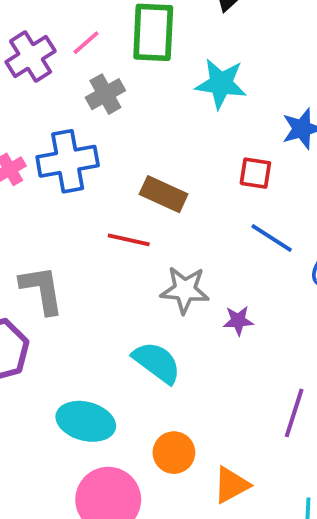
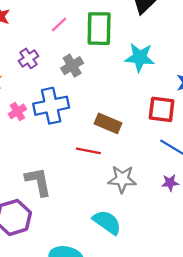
pink line: (86, 43) -> (59, 25), moved
purple cross: (31, 57) -> (28, 58), moved, size x0.7
red square: (255, 173) -> (162, 109), size x1.4
purple star: (238, 321) -> (170, 183), moved

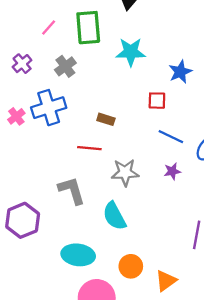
red square: (162, 109) -> (157, 101), size x0.7
brown rectangle: (108, 123) -> (106, 119), size x0.7
gray L-shape: (38, 182) -> (72, 191), moved
cyan semicircle: (107, 222) -> (114, 216), turned -148

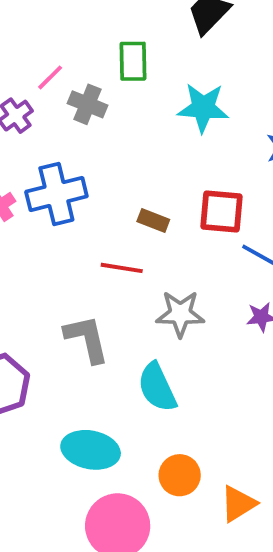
pink line: (49, 27) -> (50, 77), moved
green rectangle: (88, 28) -> (133, 61), size x0.7
gray cross: (65, 66) -> (87, 104), moved, turned -35
red square: (157, 101) -> (222, 212), moved, size x1.4

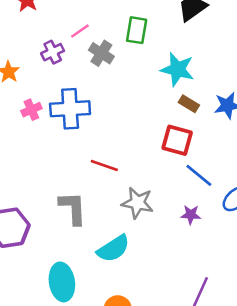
brown rectangle: (153, 220) -> (189, 104), moved
cyan semicircle: (157, 387) -> (113, 249), turned -108
cyan ellipse: (91, 450) -> (62, 282), turned 60

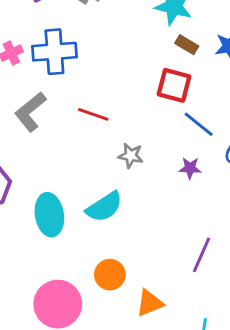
gray star: (138, 203) -> (131, 156), size x0.7
gray L-shape: (73, 208) -> (30, 112), moved, turned -126
cyan ellipse: (62, 282) -> (49, 215), moved

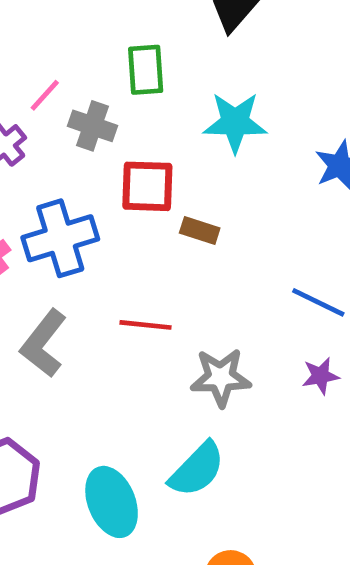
brown rectangle: (187, 45) -> (200, 230), moved
red square: (174, 85) -> (147, 186), moved
gray star: (131, 156) -> (221, 377), size x1.4

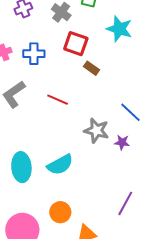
blue cross: (60, 238) -> (34, 54), size x0.7
gray star: (221, 377) -> (96, 131), moved

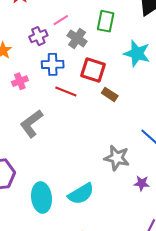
blue cross: (34, 54) -> (53, 64), moved
red line: (58, 100) -> (66, 92), moved
purple star: (122, 142) -> (142, 183), moved

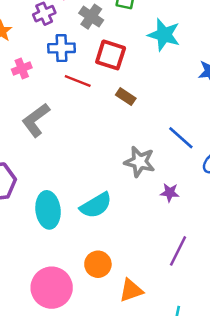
brown rectangle: (110, 94) -> (126, 97), moved

